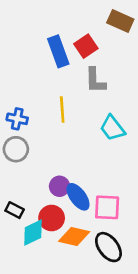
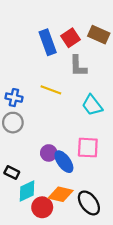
brown rectangle: (120, 21) -> (99, 35), moved
yellow line: (62, 110) -> (51, 90), turned -66
pink square: (107, 207) -> (88, 148), moved
red circle: (52, 218) -> (42, 207), moved

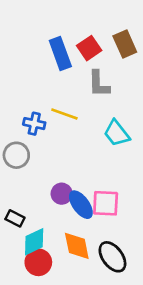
brown rectangle: (99, 35) -> (125, 44), turned 42
blue cross: (14, 98) -> (34, 124), moved
pink square: (88, 148) -> (106, 203), moved
orange diamond: (61, 194) -> (77, 246), turned 65
red circle: (42, 207) -> (38, 262), moved

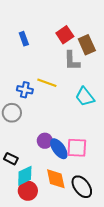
brown rectangle: (125, 44) -> (87, 45), moved
blue rectangle: (60, 54) -> (24, 39), moved, size x0.6

